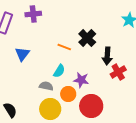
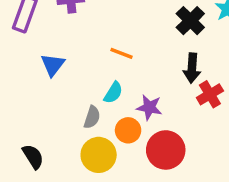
black cross: (87, 38) -> (190, 21), moved
gray semicircle: (46, 86) -> (92, 117), turned 96

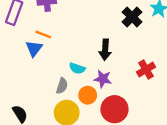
orange line: (121, 53) -> (43, 34), moved
black arrow: (192, 68) -> (105, 50), moved
cyan semicircle: (113, 93) -> (77, 68), turned 77

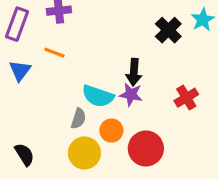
blue triangle: (34, 48) -> (20, 71), moved
cyan semicircle: (77, 68) -> (98, 96), size x1.5
purple star: (103, 79) -> (131, 95), moved

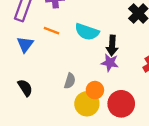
cyan semicircle: (98, 96) -> (87, 32), moved
yellow circle: (84, 153) -> (87, 104), moved
black semicircle: (24, 154) -> (25, 88), moved

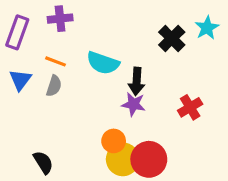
gray semicircle: (70, 81) -> (54, 86), moved
black semicircle: (25, 88) -> (43, 162), moved
yellow circle: (87, 104) -> (123, 159), moved

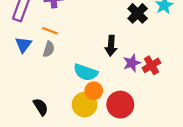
cyan semicircle: (103, 63) -> (86, 72), moved
purple star: (134, 104) -> (132, 63), moved, turned -30
yellow circle: (123, 159) -> (85, 105), moved

